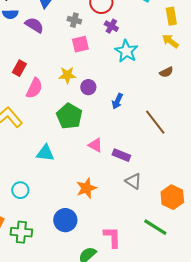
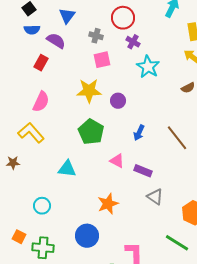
red rectangle: (19, 68) -> (41, 63), moved
yellow star: (67, 75) -> (89, 91), size x1.4
purple circle: (88, 87) -> (118, 101), moved
pink semicircle: (34, 88) -> (41, 102), moved
blue arrow: (117, 101) -> (139, 133), moved

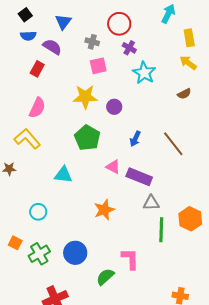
purple rectangle: (143, 171) -> (139, 177), size x1.4
gray triangle: (155, 197) -> (151, 203), turned -36
blue circle: (87, 236) -> (75, 253), moved
green line: (177, 243) -> (161, 230), moved, turned 60
green cross: (43, 248) -> (39, 254), turned -35

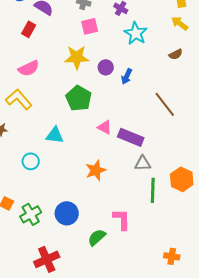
pink semicircle: (37, 108) -> (29, 68), turned 40
blue arrow: (135, 139) -> (127, 76), moved
cyan circle: (38, 212) -> (31, 161), moved

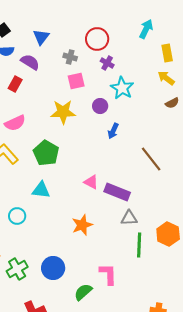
brown semicircle: (176, 54) -> (172, 103), moved
purple circle: (106, 67) -> (100, 106), moved
green pentagon: (79, 98) -> (46, 153), moved

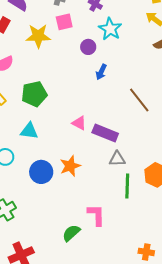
yellow star: (63, 112) -> (38, 36), moved
green pentagon: (46, 153) -> (34, 94), turned 30
blue circle: (53, 268) -> (41, 172), moved

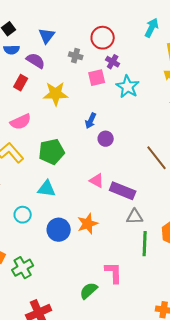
pink square: (64, 22) -> (97, 78), moved
purple circle: (88, 47) -> (106, 139), moved
blue arrow: (101, 72) -> (91, 121), moved

